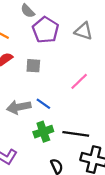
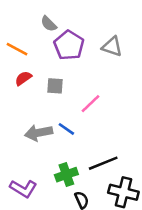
pink line: (79, 81) -> (90, 104), moved
green cross: (43, 132) -> (66, 175), moved
black line: (76, 134) -> (103, 163), turned -30

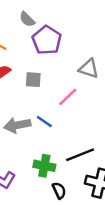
gray triangle: (112, 47) -> (89, 69), moved
green cross: (66, 175) -> (44, 166), turned 30

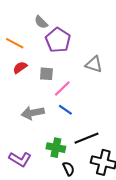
pink line: (68, 97) -> (62, 89), moved
blue line: (44, 121) -> (65, 110), moved

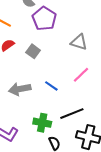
gray square: (46, 74) -> (33, 51), turned 32
pink line: (62, 89) -> (81, 75), moved

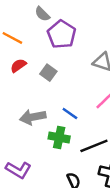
green cross: (42, 123) -> (59, 137), moved

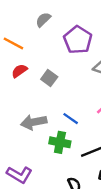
gray semicircle: (42, 14) -> (43, 20), turned 91
purple pentagon: (62, 34) -> (78, 40), moved

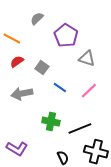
blue line: (71, 119) -> (60, 88), moved
gray arrow: (34, 122) -> (22, 94), moved

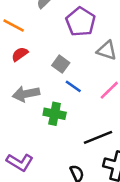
gray square: (42, 68) -> (61, 64), moved
green cross: (51, 122) -> (55, 114), moved

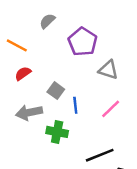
gray square: (61, 64) -> (56, 91), moved
blue line: (73, 86) -> (75, 105), turned 49

